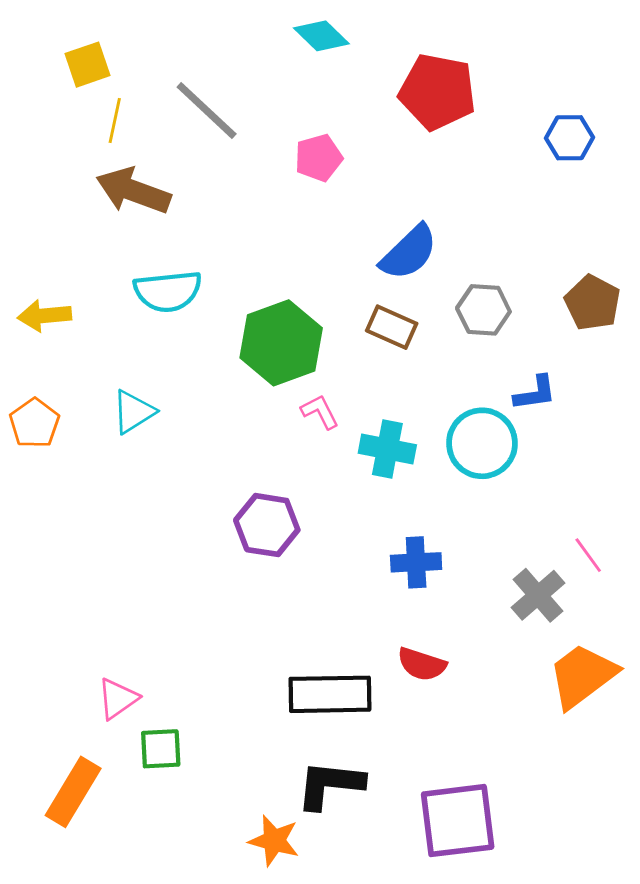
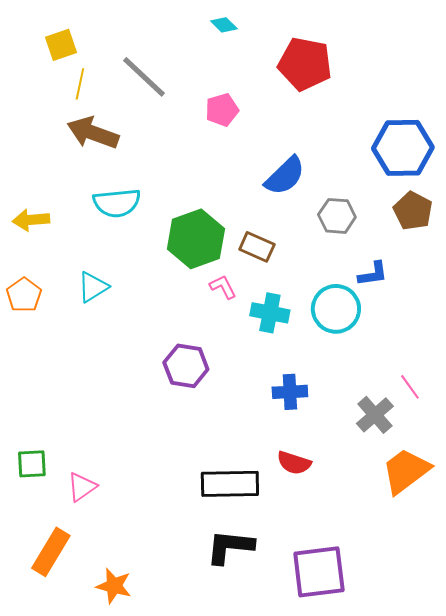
cyan diamond: (321, 36) -> (224, 25), size x0.7
blue hexagon: (570, 138) -> (403, 148), moved, size x1.8
brown rectangle: (392, 327) -> (257, 247), moved
green square: (161, 749) -> (32, 464), moved
orange star: (274, 841) -> (114, 586), moved

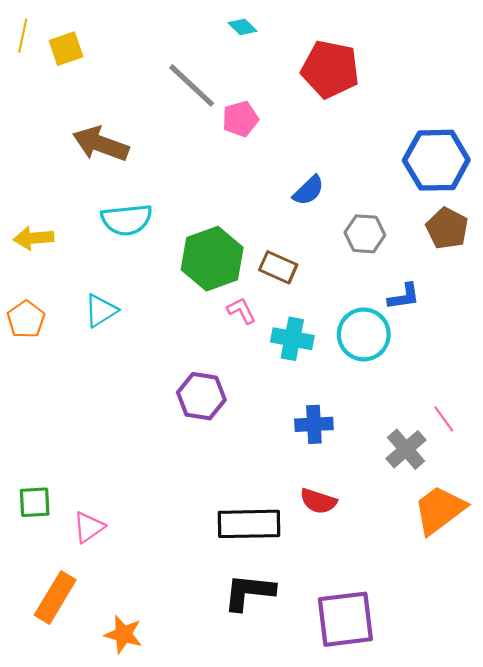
gray line: (144, 77) -> (192, 85), moved
yellow line: (80, 84) -> (23, 36), moved
blue semicircle: (285, 176) -> (309, 190), size x0.7

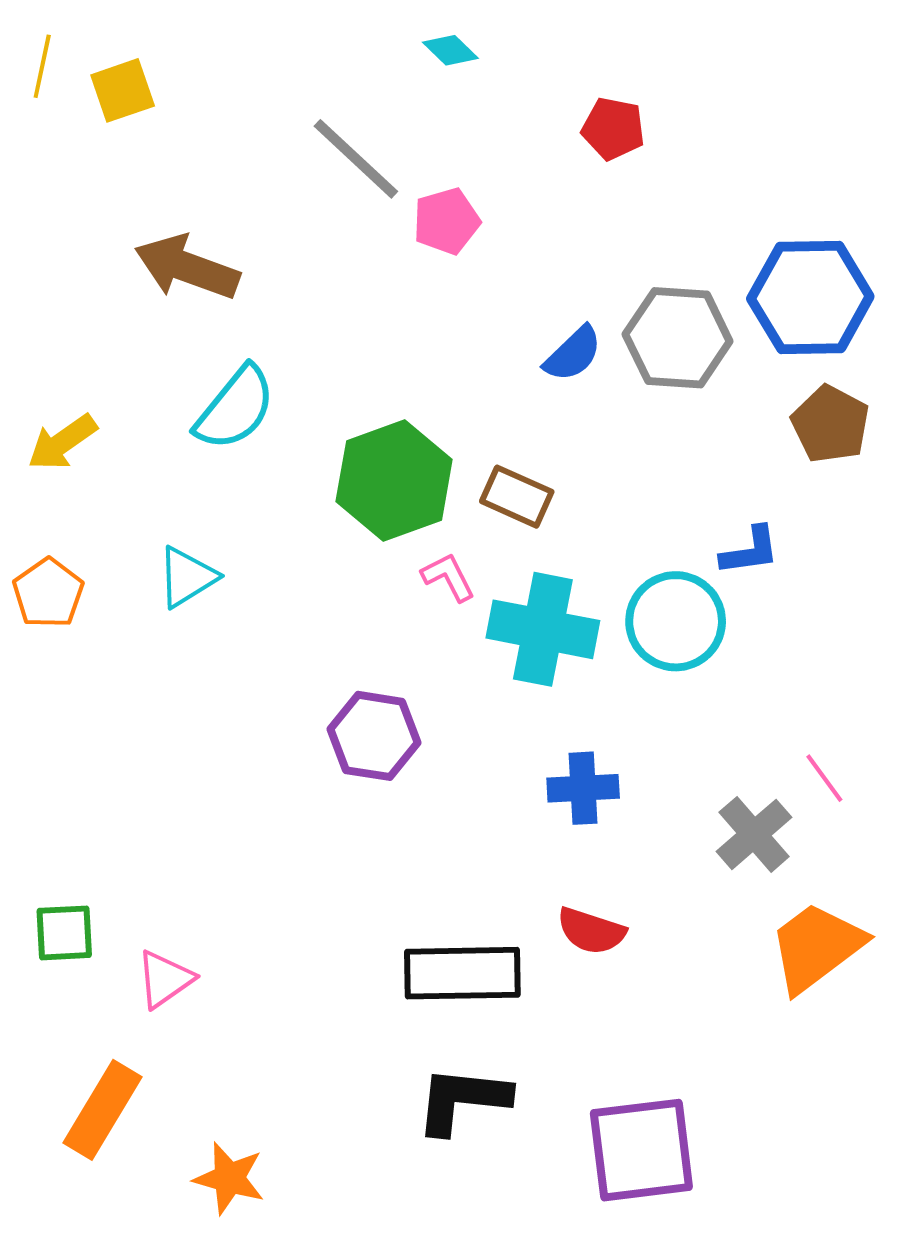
red pentagon: (330, 69) -> (613, 129), size x0.6
cyan semicircle: (127, 220) -> (235, 408), turned -45
gray hexagon: (365, 234) -> (678, 338), moved, size x1.4
yellow arrow: (34, 238) -> (62, 442), turned -30
cyan cross: (292, 339) -> (543, 629), size x1.4

